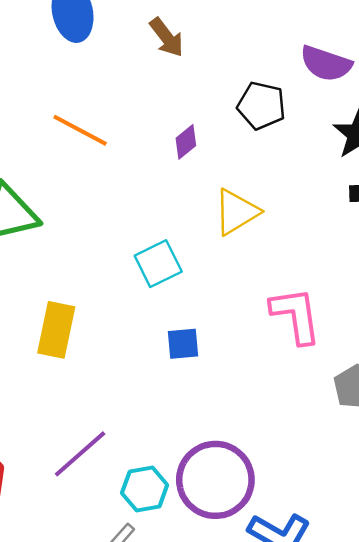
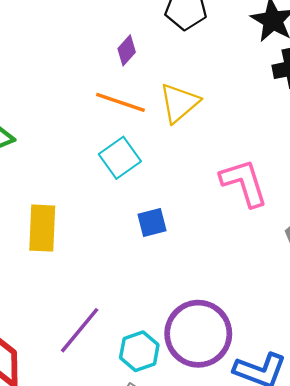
orange line: (80, 130) -> (120, 102), moved

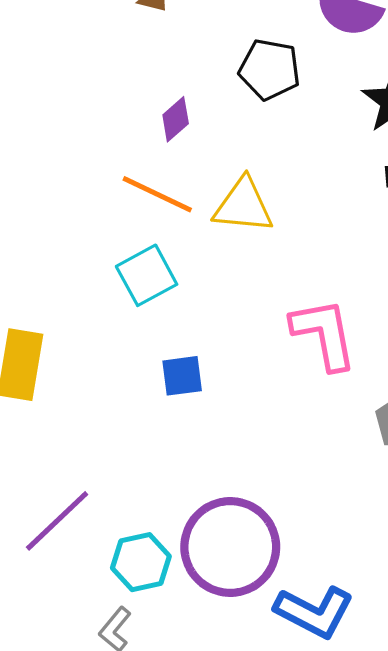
yellow triangle: (179, 103) -> (243, 206), turned 39

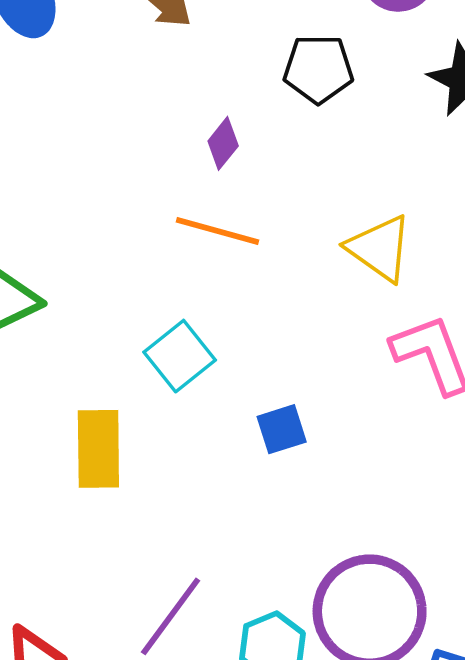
yellow triangle: (243, 206) -> (380, 248), moved, turned 40
cyan square: (147, 275) -> (180, 356), moved

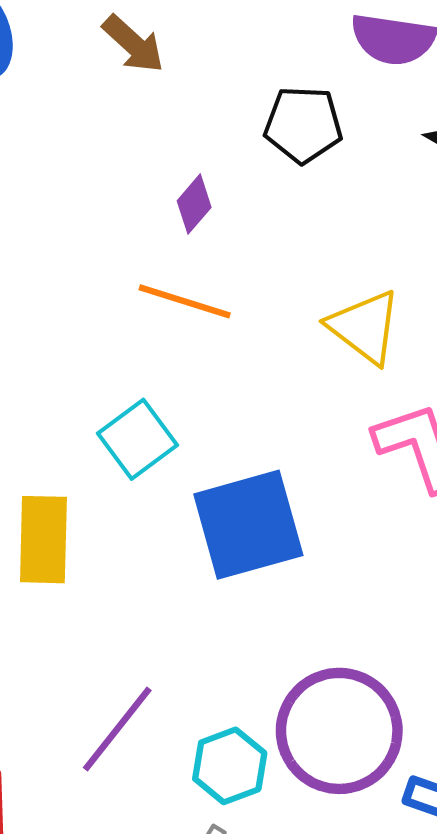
blue square: (282, 429) -> (248, 525), size x2.0

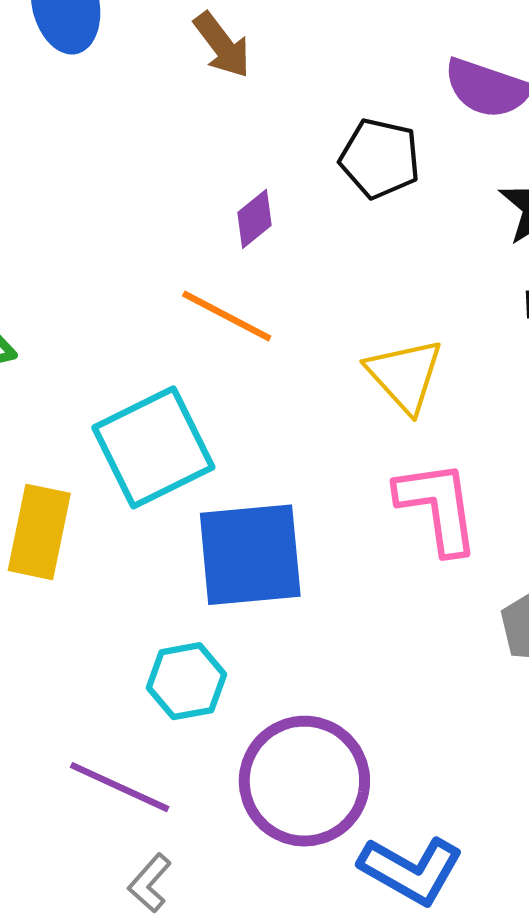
cyan square: (137, 439) -> (153, 447), size x1.5
purple line: (117, 729) -> (120, 787), moved, turned 66
cyan hexagon: (230, 766) -> (186, 681), moved

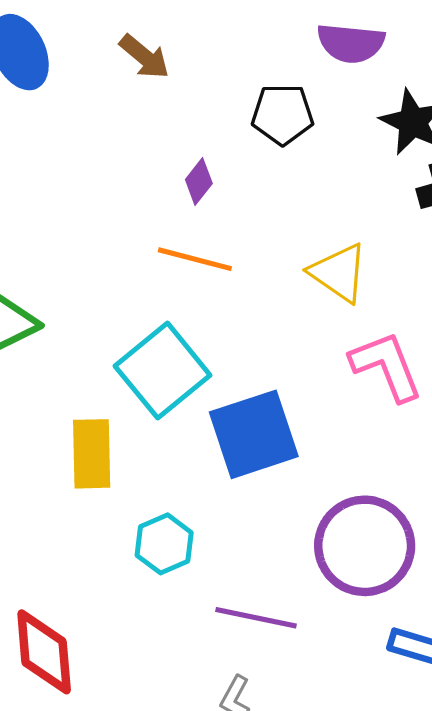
cyan hexagon: (186, 681) -> (164, 544), moved
purple circle: (304, 781) -> (365, 546), moved
purple line: (120, 787) -> (256, 618), moved

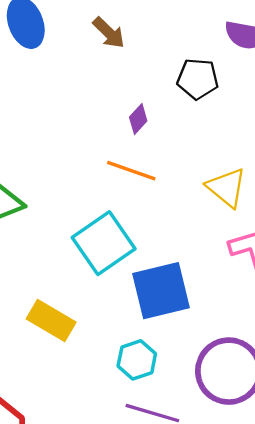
yellow rectangle: (92, 454) -> (51, 321), moved, turned -63
cyan hexagon: (164, 544) -> (137, 360), moved

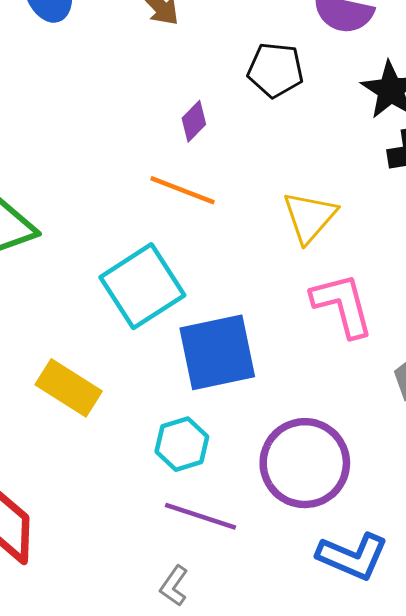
yellow triangle: (227, 188) -> (310, 217), turned 30

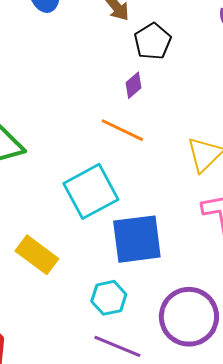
black pentagon: (275, 70) -> (153, 41), moved, turned 30

